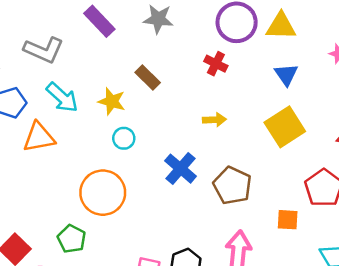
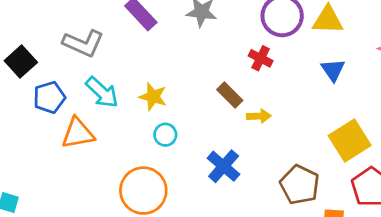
brown rectangle: (148, 77) -> (230, 95), moved
yellow square: (285, 127) -> (350, 141), moved
brown pentagon: (232, 186) -> (300, 185), moved

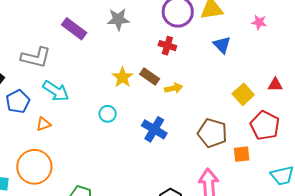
yellow star: (153, 97) -> (123, 77), moved, turned 30
orange triangle: (78, 133) -> (43, 124), size x0.6
yellow square: (350, 141) -> (243, 94), size x0.7
orange circle: (143, 191) -> (34, 167), moved

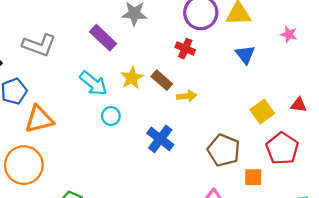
purple rectangle: (74, 29) -> (103, 38), moved
cyan arrow: (56, 91) -> (93, 83), moved
orange triangle: (43, 124) -> (39, 119), size x1.8

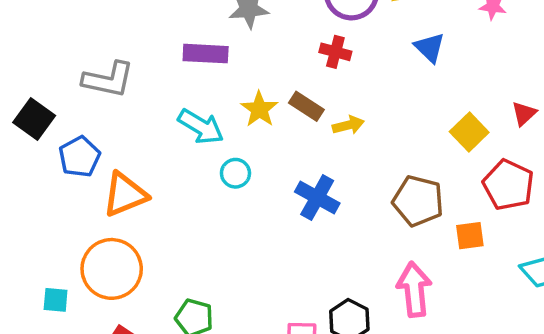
purple rectangle: (103, 38) -> (206, 54), turned -32
red triangle: (299, 105) -> (524, 114), turned -42

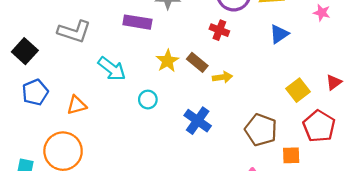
blue triangle: (430, 48) -> (279, 34), turned 35
cyan arrow: (201, 127) -> (112, 69), moved
blue pentagon: (80, 157) -> (35, 92), moved
orange triangle: (125, 194) -> (77, 105), size x0.7

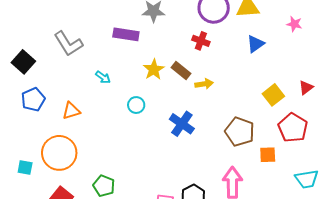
gray L-shape: (74, 32) -> (68, 44), turned 40
cyan arrow: (112, 69) -> (103, 77), size x0.6

